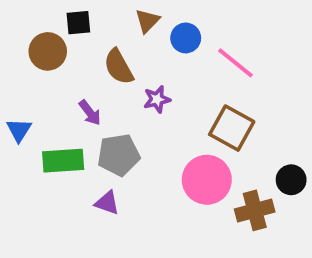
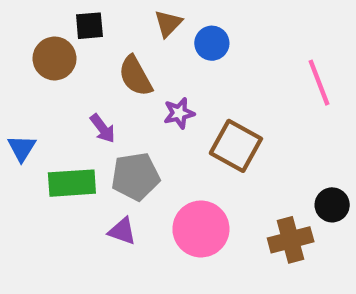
pink line: (236, 63) -> (319, 83), moved, turned 30
brown square: (232, 128) -> (236, 146), moved
pink circle: (207, 180) -> (201, 229), moved

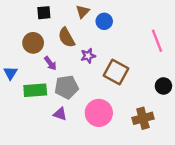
brown circle: (55, 58) -> (33, 43), moved
black circle: (332, 205) -> (163, 86), moved

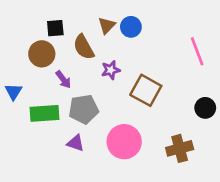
brown triangle: (83, 12) -> (107, 25), moved
black square: (44, 13) -> (55, 28), moved

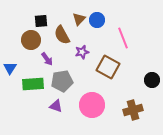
pink line: (197, 51) -> (123, 38), moved

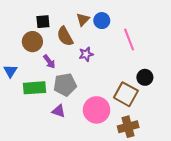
brown square: (108, 67) -> (126, 94), moved
black circle: (152, 80) -> (145, 77), moved
brown cross: (133, 110) -> (128, 127), moved

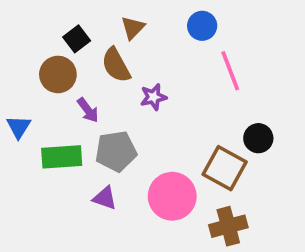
brown triangle: (83, 20) -> (133, 28), moved
blue circle: (102, 21) -> (202, 26), moved
black square: (43, 22) -> (77, 39), turned -32

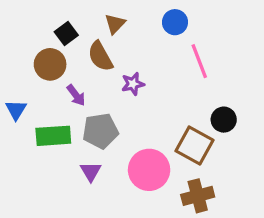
purple triangle: (105, 198) -> (91, 171), turned 40

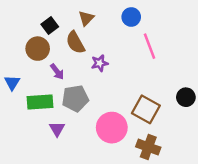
black circle: (224, 120) -> (186, 97), moved
purple triangle: (91, 171) -> (57, 129), moved
brown cross: (198, 196) -> (148, 147), turned 35

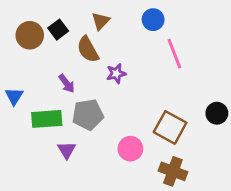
brown circle: (38, 49) -> (30, 35), moved
pink circle: (112, 128) -> (130, 149), size x0.7

